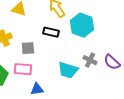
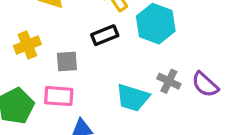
black rectangle: (51, 32) -> (105, 35), turned -35

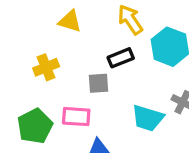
gray square: (67, 61) -> (98, 83), moved

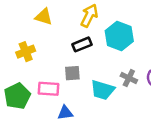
yellow arrow: (130, 20) -> (89, 16), turned 60
gray square: (98, 83) -> (72, 73), moved

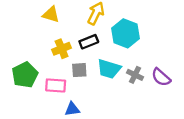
yellow cross: (26, 52) -> (62, 49), moved
cyan trapezoid: (102, 90) -> (109, 69), moved
green pentagon: (17, 96) -> (25, 75), moved

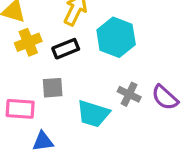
yellow cross: (62, 49) -> (28, 42), moved
cyan trapezoid: (109, 69) -> (93, 114), moved

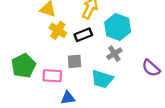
yellow cross: (28, 42) -> (58, 30), turned -35
gray cross: (129, 94) -> (114, 54), moved, turned 32

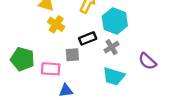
black rectangle: (83, 35) -> (88, 38), moved
green pentagon: (24, 66) -> (22, 59), turned -30
cyan trapezoid: (102, 79) -> (114, 76), moved

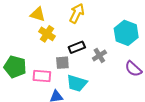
cyan hexagon: (115, 21) -> (126, 33), moved
cyan trapezoid: (114, 76) -> (77, 83), moved

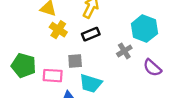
black rectangle: (77, 47) -> (91, 34), moved
gray cross: (99, 55) -> (124, 51), moved

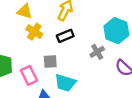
pink rectangle: (53, 76) -> (29, 75), turned 60

